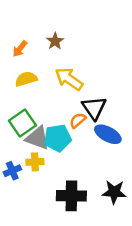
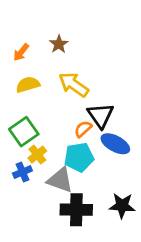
gray triangle: (37, 138) -> (60, 180), moved
cyan pentagon: (58, 138) -> (79, 157), moved
yellow cross: (35, 162) -> (37, 155), moved, turned -36
blue cross: (12, 171) -> (22, 172), moved

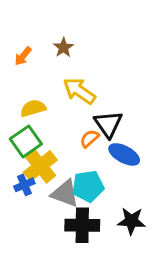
yellow semicircle: (28, 85) -> (33, 108), moved
yellow cross: (37, 155) -> (40, 166), size x1.6
cyan pentagon: (79, 157) -> (88, 186), moved

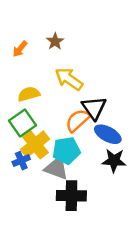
orange semicircle: (89, 139) -> (78, 120), size x1.5
cyan pentagon: (88, 186) -> (66, 151), moved
black star: (131, 221) -> (114, 161), moved

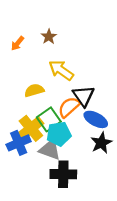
yellow semicircle: (29, 94) -> (34, 90), moved
green square: (22, 123) -> (49, 119), moved
blue cross: (21, 161) -> (19, 143), size x1.5
black star: (114, 161) -> (101, 143), turned -30

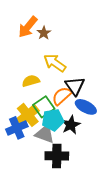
orange arrow: (17, 43) -> (28, 27), moved, size x1.6
black star: (101, 143) -> (71, 125), moved

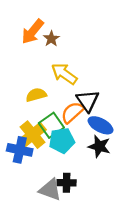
black star: (71, 125) -> (99, 146), moved, turned -30
blue cross: (17, 128) -> (20, 150), turned 35
gray triangle: (45, 134) -> (50, 190), moved
black cross: (57, 156) -> (67, 183), size x0.7

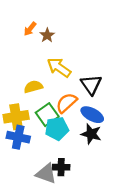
orange arrow: (33, 32) -> (30, 29), size x0.6
black triangle: (88, 101) -> (91, 85), moved
yellow cross: (33, 135) -> (16, 117), moved, turned 30

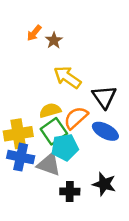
yellow semicircle: (33, 87) -> (50, 110), moved
black star: (91, 134) -> (104, 184), moved
gray triangle: (46, 174) -> (49, 164), moved

